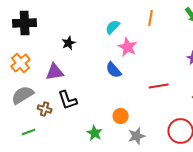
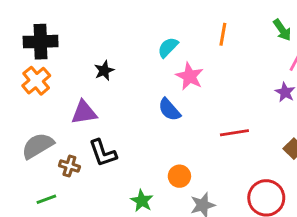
orange cross: (21, 63) -> (36, 81), moved

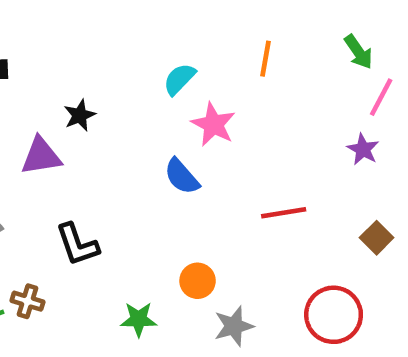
purple triangle: (84, 112) -> (41, 156), moved
brown cross: (69, 166) -> (28, 301), moved
green star: (142, 201) -> (139, 319), turned -30

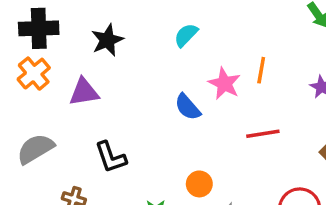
orange line: (266, 59) -> (261, 70), moved
black star: (80, 115) -> (107, 40), moved, size x1.4
pink star: (213, 124) -> (224, 84), moved

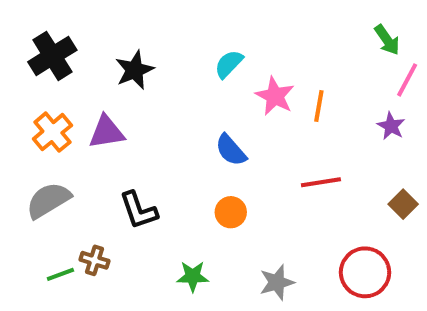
black cross: (39, 28) -> (52, 56), turned -30
orange cross: (34, 74) -> (52, 132), moved
pink star: (224, 84) -> (275, 96), moved
orange circle: (199, 184) -> (231, 212), moved

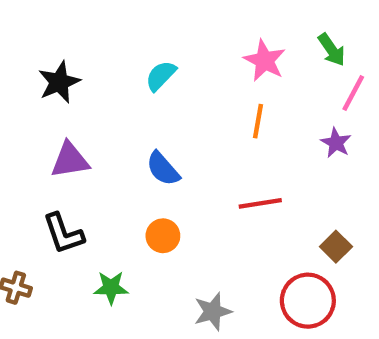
pink star: (275, 96) -> (265, 61), moved
purple triangle: (107, 132) -> (70, 160), moved
brown square: (403, 204) -> (336, 247), moved
green star: (193, 276) -> (111, 288), moved

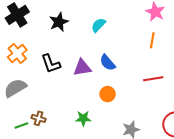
cyan semicircle: (161, 76) -> (98, 25), moved
purple triangle: (70, 160) -> (82, 68), moved
black L-shape: (63, 234) -> (51, 64), moved

